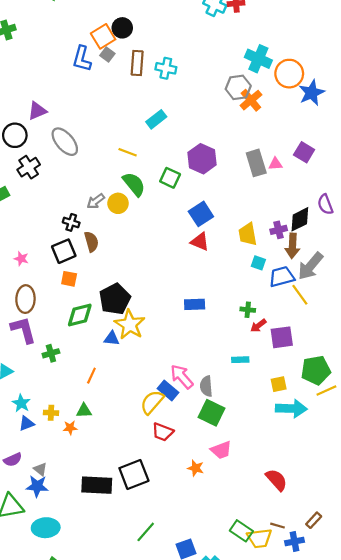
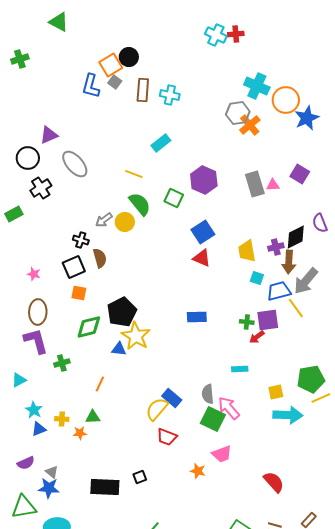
purple square: (282, 337) -> (268, 320), moved
pink arrow: (182, 377) -> (229, 408), moved
black square: (134, 474) -> (140, 477), size x0.5

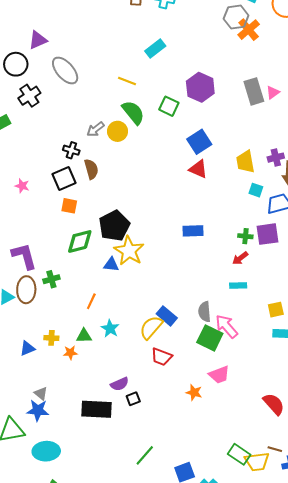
pink triangle: (273, 185) -> (273, 93), turned -32
brown ellipse: (38, 312) -> (26, 290), moved
red arrow: (257, 337) -> (240, 258), moved
cyan star: (34, 410) -> (110, 328), moved
purple semicircle: (26, 463) -> (120, 384), moved

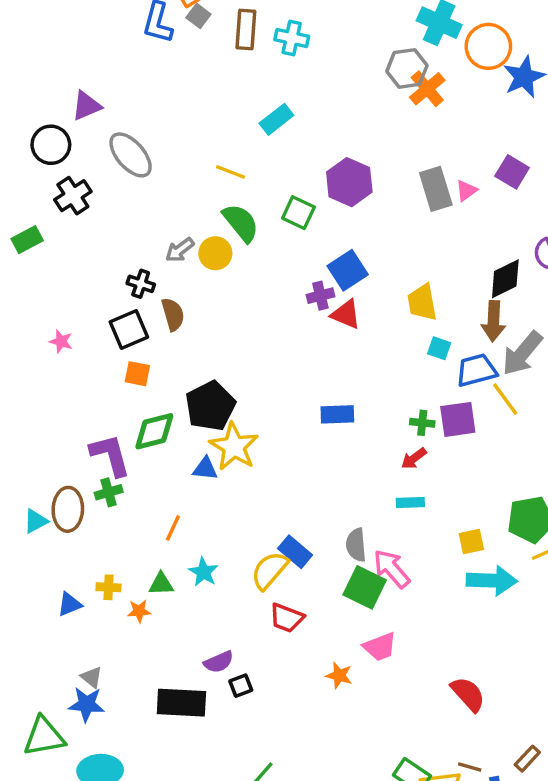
purple cross: (276, 158) -> (320, 296), moved
purple L-shape: (24, 256) -> (110, 455), moved

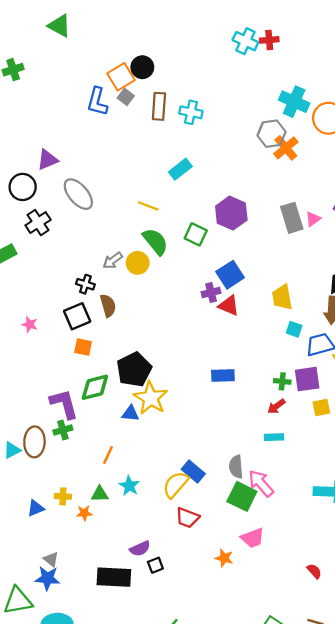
yellow square: (471, 542) -> (321, 407), moved
red semicircle: (468, 694) -> (314, 571), size x0.6

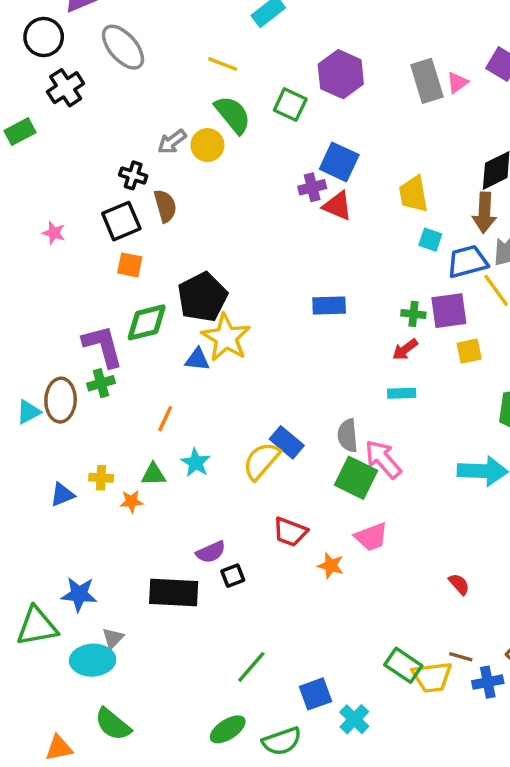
blue square: (230, 275) -> (339, 162), turned -32
red trapezoid: (187, 518) -> (290, 532), moved
gray triangle: (51, 559) -> (113, 638), moved, turned 35

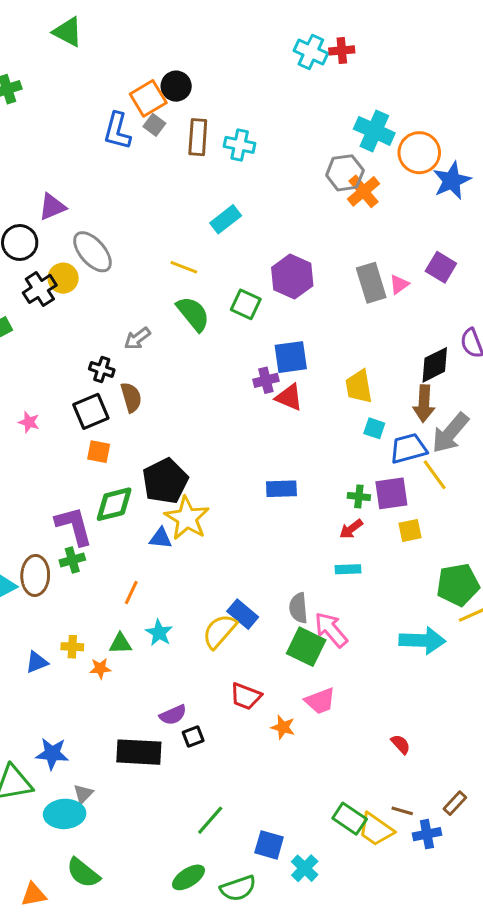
yellow circle: (207, 145) -> (63, 278), moved
blue square: (339, 162) -> (291, 357), turned -33
yellow trapezoid: (432, 677) -> (376, 829), turned 42
blue square: (316, 694) -> (269, 845), turned 36

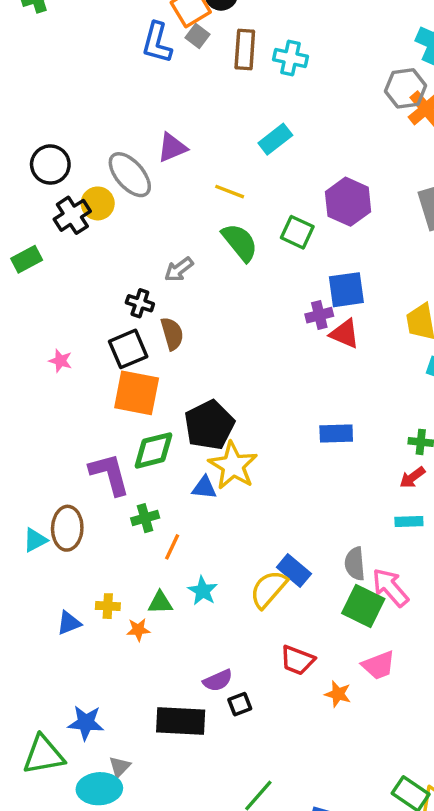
purple triangle: (52, 207) -> (172, 148), moved
orange square: (99, 452) -> (137, 393), size x1.8
green cross: (72, 560) -> (145, 518), moved

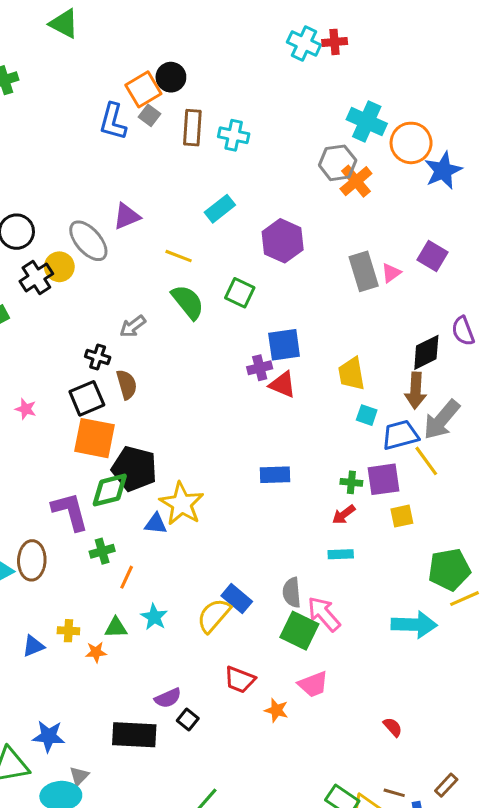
purple hexagon: (348, 202) -> (283, 241), moved
black pentagon: (209, 425) -> (134, 469), moved, turned -30
black square: (240, 704) -> (188, 719), turned -30

